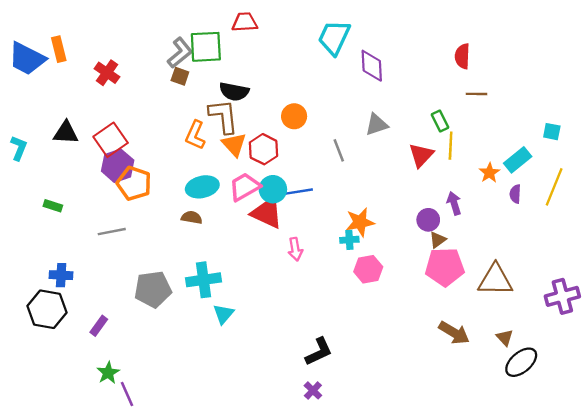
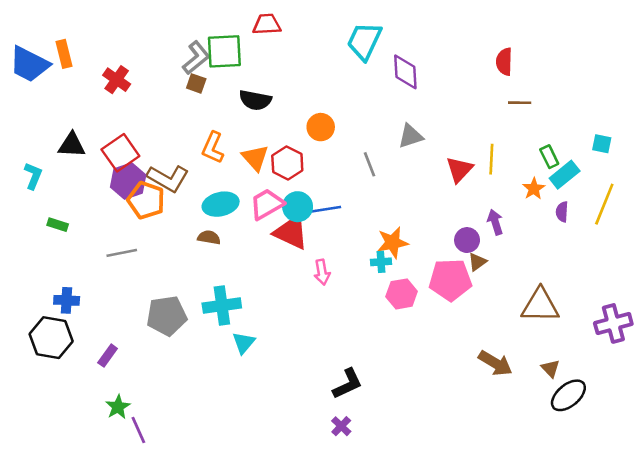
brown L-shape: (223, 116) -> (168, 178), moved, turned 126
green rectangle: (440, 121) -> (549, 157), moved
cyan L-shape: (19, 148) -> (33, 176), moved
pink pentagon: (445, 267) -> (450, 280), moved

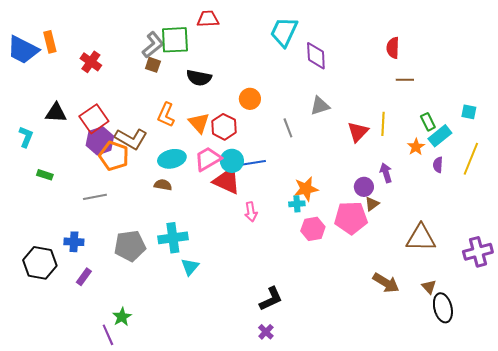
blue cross: (67, 300) -> (74, 242), moved
black ellipse: (568, 395) -> (443, 308), turned -64
green star: (118, 407) -> (122, 317), moved

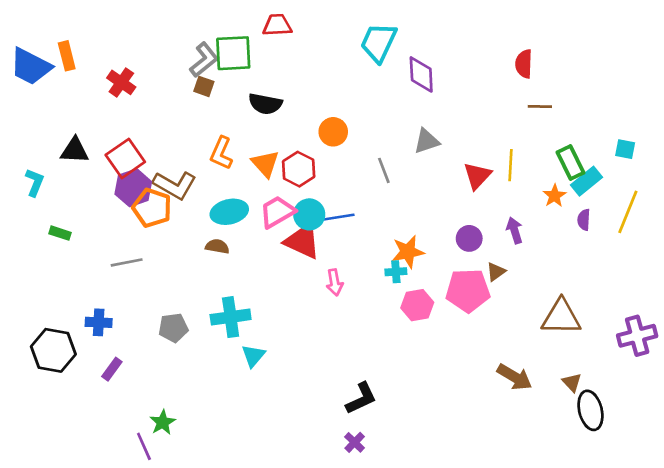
green rectangle: (428, 122) -> (570, 162), size x1.4
purple circle: (364, 187) -> (469, 238), moved
gray pentagon: (130, 246) -> (173, 328), size x0.7

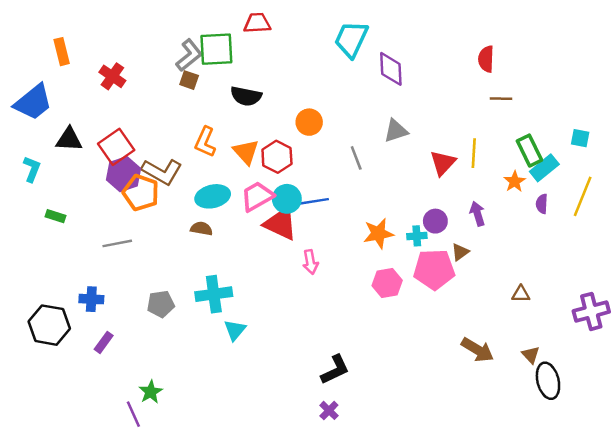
blue trapezoid: (31, 66) -> (33, 102), moved, turned -66
cyan cross: (396, 272) -> (417, 236), moved
brown triangle: (561, 317) -> (521, 294), size x0.5

